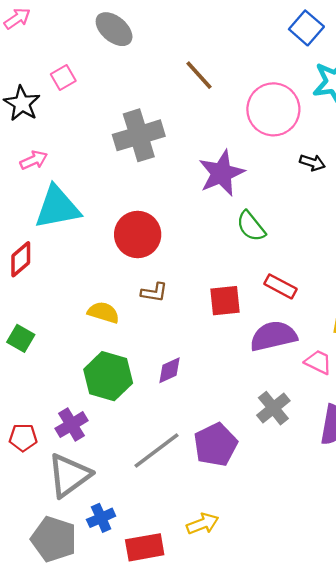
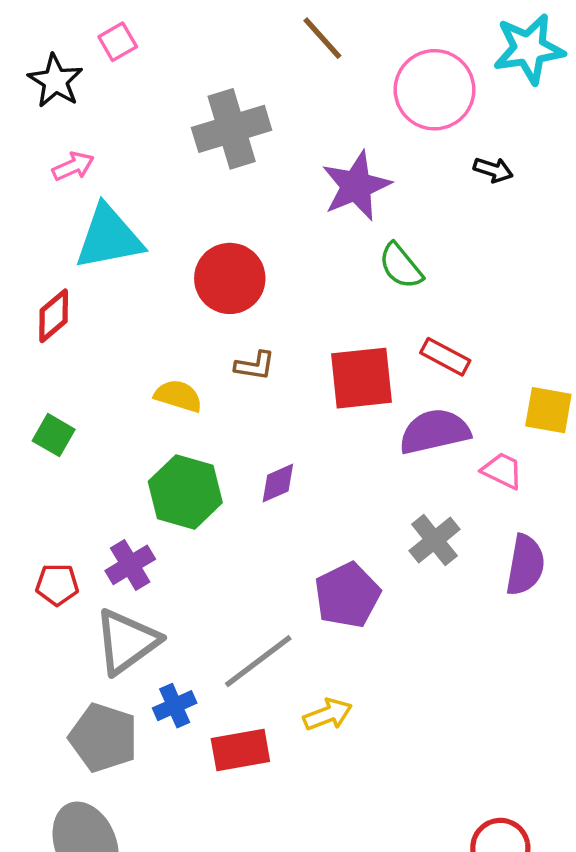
red square: (225, 301) -> (362, 378), size x1.4
gray line: (157, 451) -> (258, 661), moved

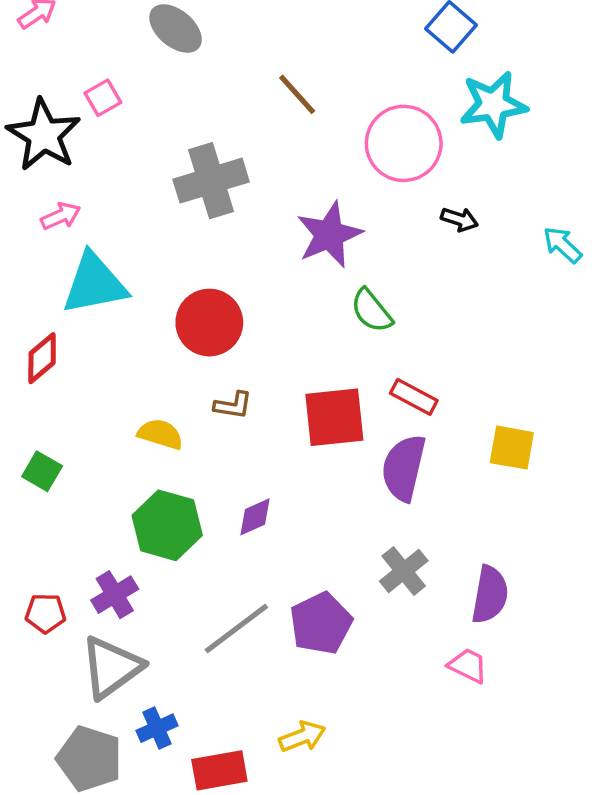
black star: (55, 81) -> (44, 135), size x1.4
purple semicircle: (435, 431) -> (404, 468), turned -64
pink trapezoid: (502, 471) -> (468, 666), moved
gray line: (258, 661) -> (236, 628), moved

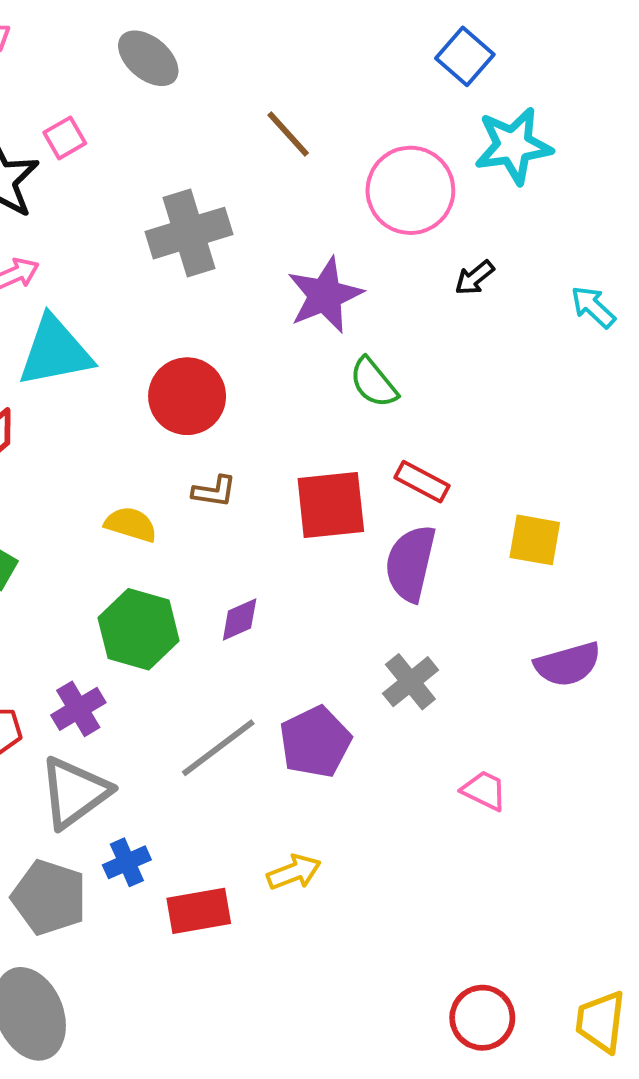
black arrow: (459, 219) -> (475, 278), turned 123
purple semicircle: (490, 595) -> (568, 664), moved, turned 64

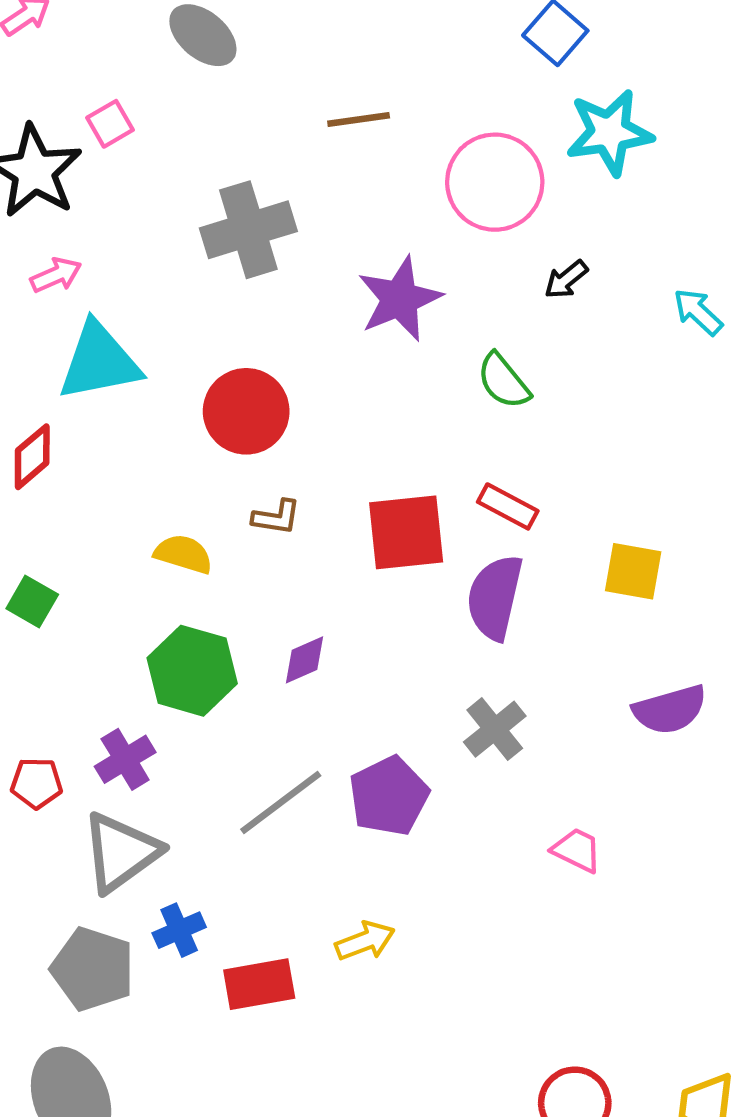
brown line: (288, 134) -> (359, 119), turned -56
green semicircle: (374, 383) -> (503, 381), moved

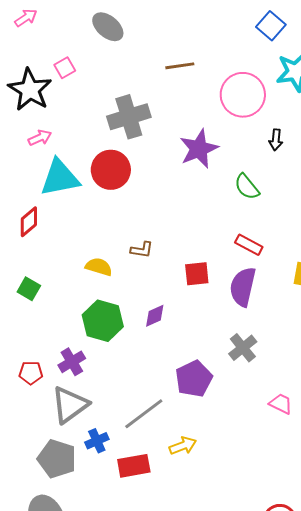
black arrow: (566, 279) -> (276, 140), turned -45
red circle: (246, 411) -> (111, 170), moved
red square: (406, 532) -> (197, 274), moved, size x0.7
gray line: (281, 803) -> (144, 414), moved

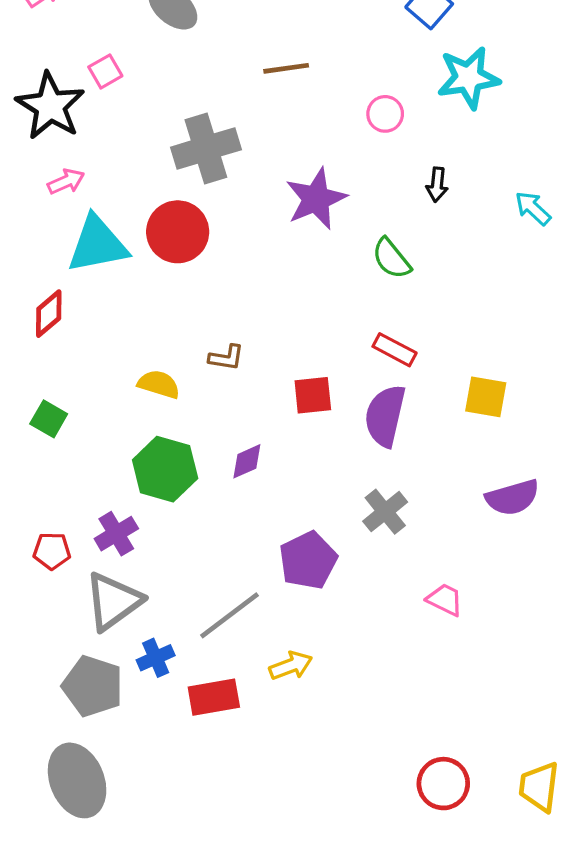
pink circle: (243, 95) -> (385, 114), size x0.5

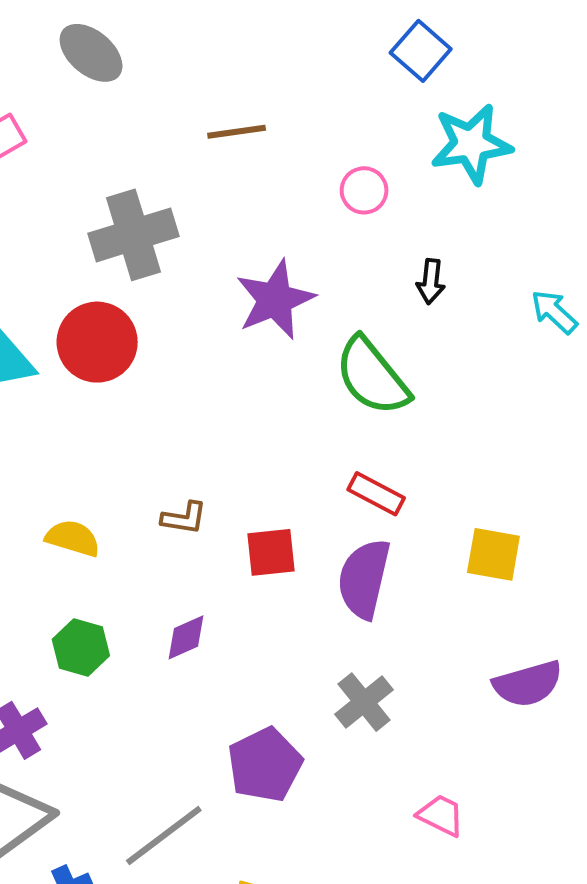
green semicircle: (391, 259) -> (372, 376), size x1.5
brown L-shape: (226, 358) -> (184, 518), moved
green hexagon: (165, 469) -> (81, 647), size x0.7

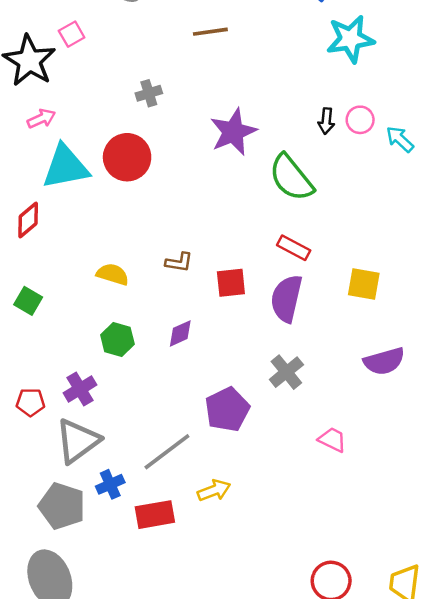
pink circle: (364, 190) -> (360, 120), moved
gray cross: (133, 235) -> (149, 93), size x0.5

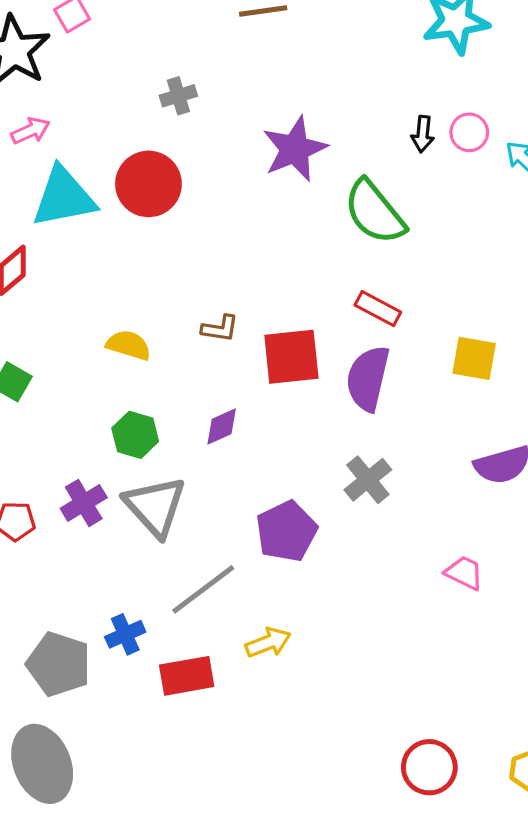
red square: (231, 283) -> (291, 357), size x1.4
pink trapezoid: (332, 440) -> (464, 573), moved
gray triangle: (78, 441) -> (155, 506), moved, turned -36

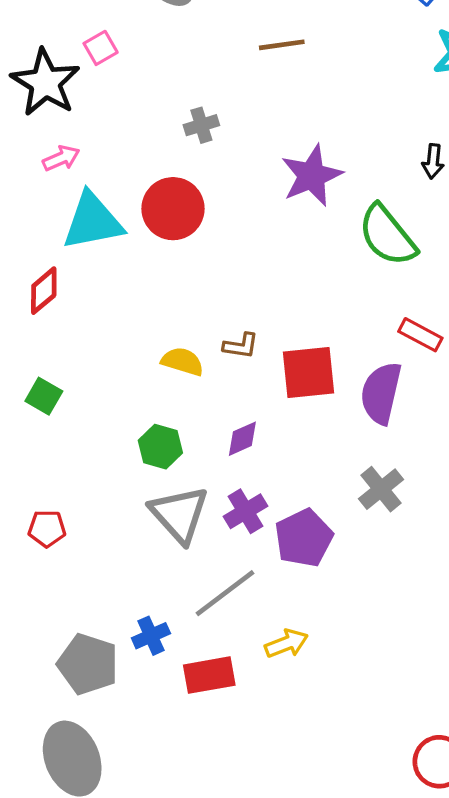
red rectangle: (378, 309) -> (420, 335), moved
yellow semicircle: (129, 345) -> (182, 361), moved
purple cross: (84, 503) -> (245, 511), moved

